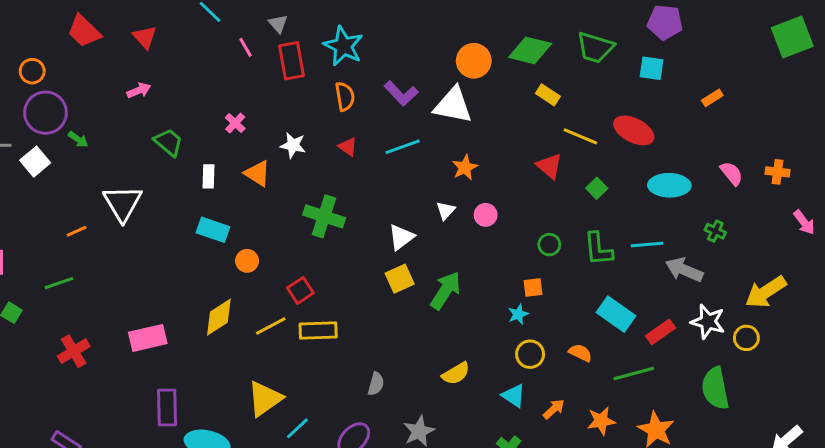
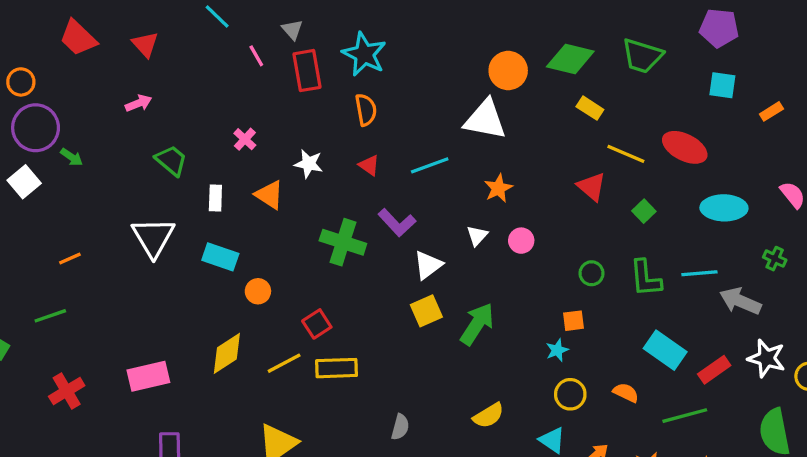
cyan square: (652, 68) -> (722, 85), moved
purple L-shape: (401, 93) -> (397, 223), moved
white triangle: (123, 203) -> (153, 237), moved

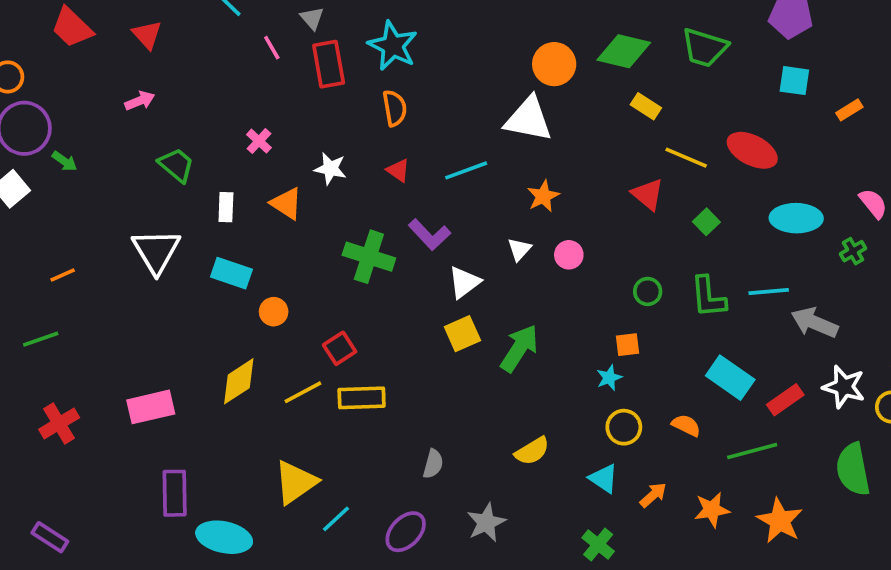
green cross: (775, 259) -> (853, 251), moved, turned 35

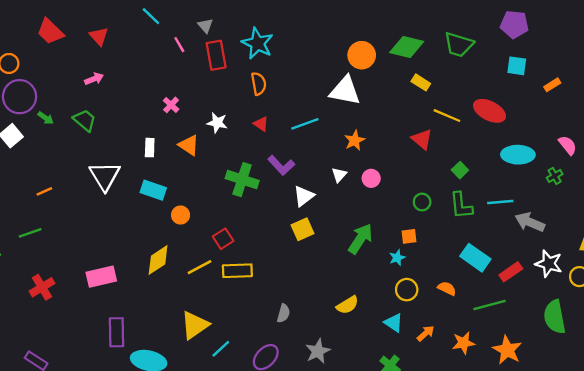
green trapezoid: (176, 165) -> (85, 120), moved
green square: (706, 222) -> (460, 170), moved
green arrow: (519, 348) -> (360, 239), moved

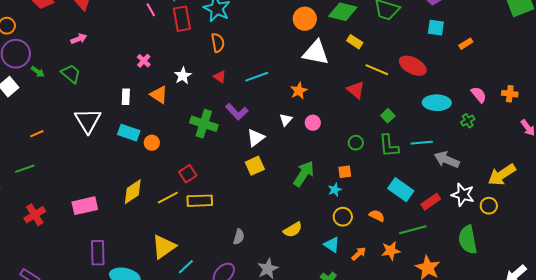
white triangle: (345, 91) -> (316, 53), moved
white star: (217, 123) -> (183, 76), turned 30
orange circle: (181, 215) -> (152, 143), moved
orange star: (463, 343) -> (391, 251), moved

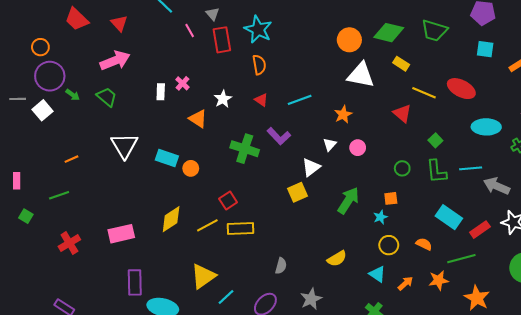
pink arrow: (79, 39) -> (115, 61), size x1.8
white rectangle: (126, 97) -> (161, 92), moved
white triangle: (256, 138) -> (311, 167), moved

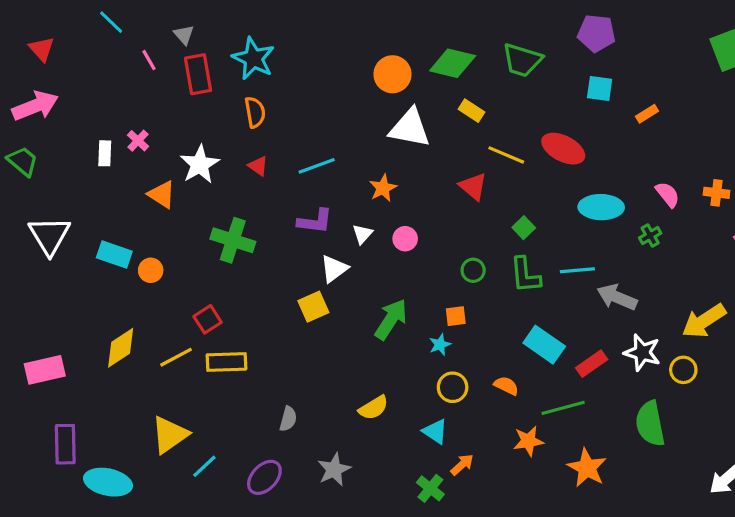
white star: (223, 99) -> (200, 164), size x1.4
purple L-shape: (279, 136) -> (315, 221), moved, turned -40
orange arrow: (405, 283) -> (462, 465), moved

